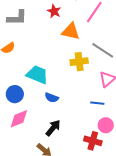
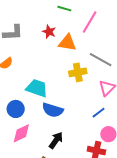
red star: (54, 11) -> (49, 32), moved
blue semicircle: (52, 98) -> (53, 110), size x1.5
blue line: (97, 103) -> (99, 113), turned -40

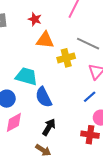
orange triangle: (67, 43) -> (45, 40), moved
blue semicircle: (53, 110) -> (44, 97), turned 50

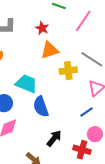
orange triangle: (45, 40) -> (50, 50), turned -30
black arrow: (49, 127) -> (54, 138), moved

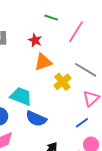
yellow cross: (68, 71) -> (62, 82), turned -30
blue semicircle: (41, 107) -> (36, 119), turned -45

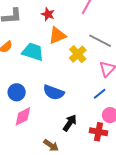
cyan trapezoid: (21, 96) -> (33, 52), moved

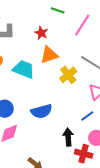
blue semicircle: (54, 92) -> (42, 111), turned -40
black arrow: (70, 123) -> (68, 137), moved, turned -42

